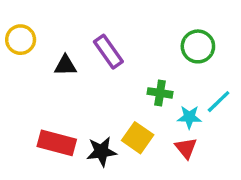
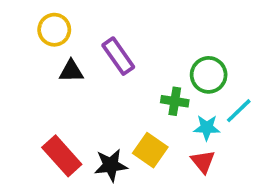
yellow circle: (21, 40) -> (54, 30), moved
green circle: (198, 46) -> (209, 75), moved
red rectangle: (57, 143) -> (62, 156), turned 33

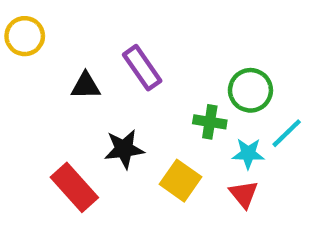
yellow circle: (54, 30) -> (25, 36), moved
black star: (111, 165) -> (124, 149), moved

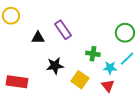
green circle: (250, 90) -> (125, 33), moved
red rectangle: (74, 187) -> (17, 82), moved, turned -40

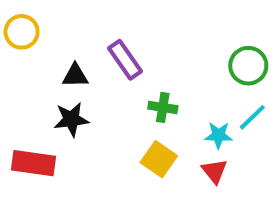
green cross: (93, 54) -> (163, 107), moved
black star: (55, 66) -> (71, 119), moved

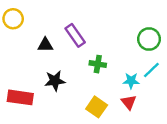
black star: (71, 119) -> (55, 81), moved
yellow square: (159, 159) -> (97, 107), moved

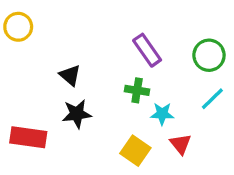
purple rectangle: (75, 35) -> (147, 50), moved
black triangle: (45, 45) -> (70, 75), moved, turned 42
cyan star: (131, 81) -> (162, 114), moved

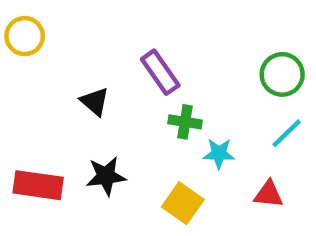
purple rectangle: (147, 50) -> (160, 72), moved
black star: (77, 114) -> (106, 176), moved
red triangle: (181, 144) -> (269, 194), moved, turned -45

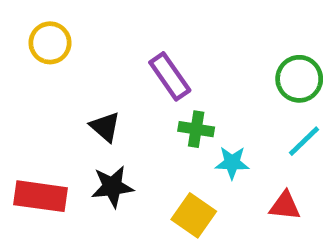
yellow circle: (25, 36) -> (50, 43), moved
black triangle: (95, 102) -> (105, 127), moved

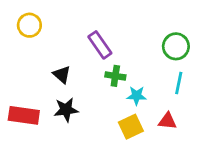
cyan line: (304, 141) -> (179, 83), turned -35
yellow square: (194, 215) -> (131, 127), moved, turned 30

